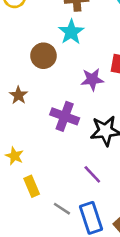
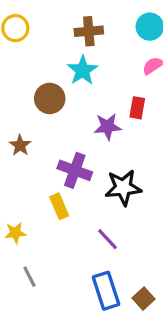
yellow star: (14, 156) -> (15, 233), moved, turned -30
yellow rectangle: (32, 186) -> (59, 206), moved
gray line: (62, 209) -> (29, 277), moved, turned 30

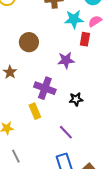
cyan star: (83, 70) -> (74, 19), moved, turned 30
red rectangle: (137, 108) -> (85, 39), moved
black star: (123, 188) -> (76, 99), size x0.6

